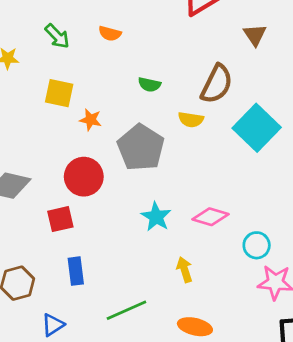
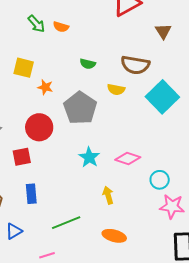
green arrow: (57, 36) -> (36, 24), moved
brown semicircle: (217, 84) -> (135, 65), turned 72

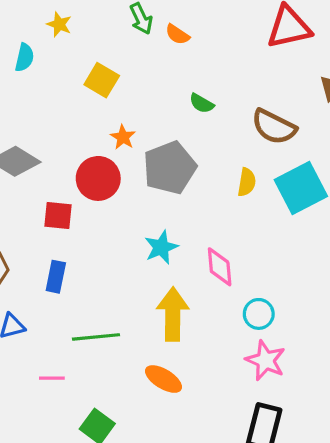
orange star: (45, 87) -> (123, 137), moved
yellow semicircle: (116, 89) -> (247, 182), moved, turned -108
pink diamond: (128, 159) -> (220, 267), turned 50
yellow arrow: (108, 195) -> (173, 314), size x1.8

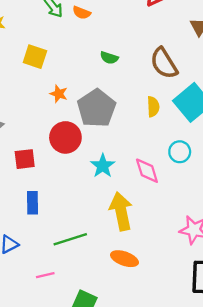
brown semicircle: (274, 127) -> (164, 63), turned 44
red circle: (98, 178) -> (65, 137), moved
cyan circle: (259, 314) -> (180, 152), moved

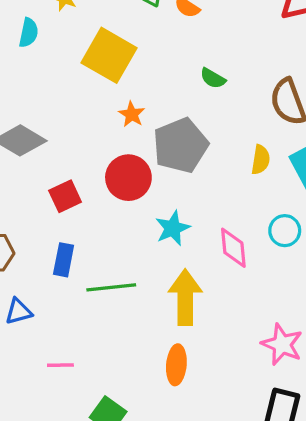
yellow square: (35, 57) -> (109, 55), size x1.5
red square: (25, 159) -> (65, 196), turned -30
green line: (70, 239) -> (111, 287), moved
orange ellipse: (124, 259) -> (176, 365), turned 64

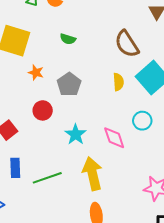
green semicircle: (213, 78) -> (68, 39), moved
gray pentagon: (180, 145) -> (69, 84), size x0.7
red circle: (128, 178) -> (43, 110), size x0.7

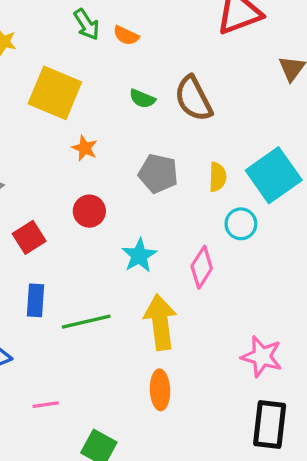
brown semicircle: (127, 44) -> (193, 99), moved
gray pentagon: (69, 84) -> (158, 173), moved, turned -30
cyan circle: (142, 121) -> (241, 224), moved
pink diamond: (114, 138) -> (202, 267), turned 45

